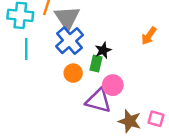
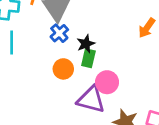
blue cross: (70, 41) -> (59, 33), size x0.6
black star: (103, 50) -> (86, 44), moved

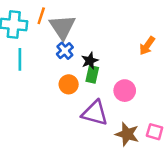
pink circle: (107, 82) -> (125, 91), moved

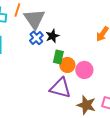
black star: (90, 61) -> (52, 36), moved
orange circle: (69, 84) -> (67, 65), moved

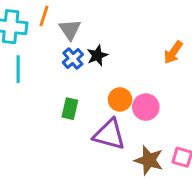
gray triangle: (34, 19) -> (70, 30), size x0.7
green rectangle: (58, 57) -> (70, 109), moved

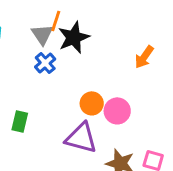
orange line: (44, 16) -> (56, 21), moved
black star: (97, 55) -> (74, 37), moved, size x1.5
green rectangle: (70, 109) -> (20, 121), moved

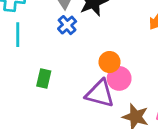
pink circle: (117, 111) -> (119, 78), moved

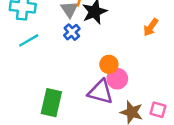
cyan line: (18, 35) -> (29, 40), turned 60
green rectangle: (44, 78) -> (51, 103), moved, size x1.6

